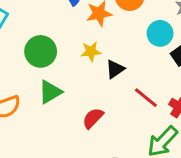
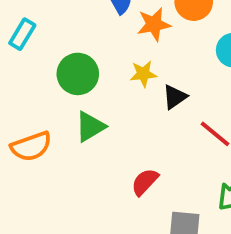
red semicircle: (93, 118) -> (145, 182), moved

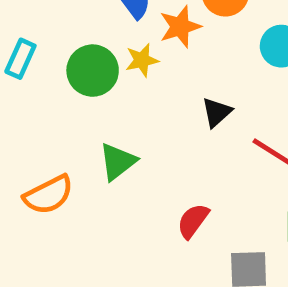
green circle: (78, 74) -> (93, 71), moved
yellow star: (143, 74) -> (142, 60), moved

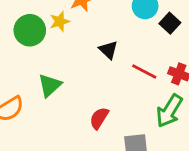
black triangle: (217, 112) -> (108, 50), turned -30

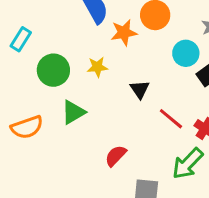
yellow star: (60, 21) -> (97, 67), moved
green circle: (30, 30) -> (53, 70), moved

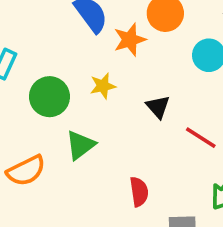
red semicircle: (116, 156) -> (139, 192), turned 135

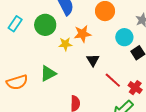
orange star: (130, 40) -> (83, 34), moved
green circle: (49, 97) -> (45, 25), moved

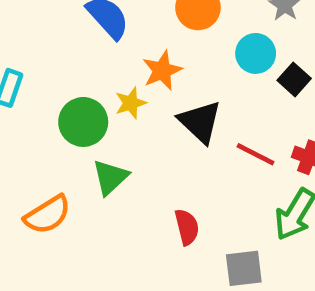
green circle: (45, 25) -> (83, 122), moved
black triangle: (93, 60) -> (200, 122), size x1.5

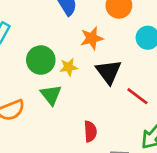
yellow star: (131, 103) -> (69, 67), moved
green triangle: (110, 177) -> (51, 95), turned -35

